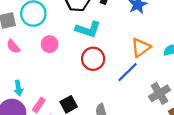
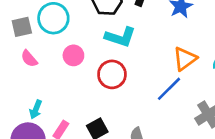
red circle: (93, 59) -> (112, 74), moved
cyan arrow: (18, 88) -> (36, 109), turned 32

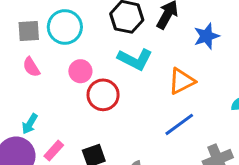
orange triangle: (185, 59) -> (182, 81), moved
red circle: (112, 74) -> (103, 95), moved

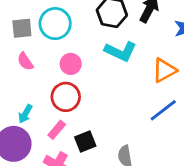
red circle: (103, 95) -> (66, 97), moved
pink rectangle: (54, 151) -> (57, 130), moved

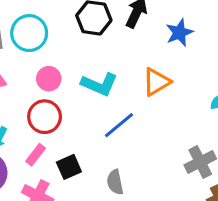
cyan L-shape: (121, 51) -> (99, 84), moved
blue line: (163, 110) -> (119, 125), moved

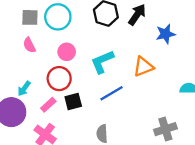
cyan L-shape: (99, 84) -> (102, 62), turned 125
black square: (69, 167) -> (73, 102), moved

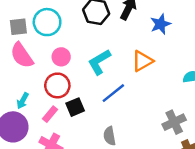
pink semicircle: (29, 45) -> (22, 55), size x1.6

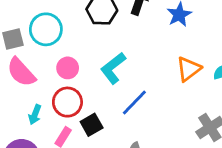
orange triangle: (142, 61) -> (189, 69), moved
cyan arrow: (23, 101) -> (35, 115), moved

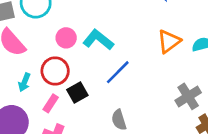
pink circle: (68, 68) -> (66, 38), moved
cyan L-shape: (113, 68) -> (98, 40), turned 76

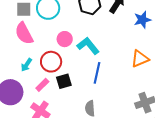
blue line: (118, 72) -> (97, 73), turned -45

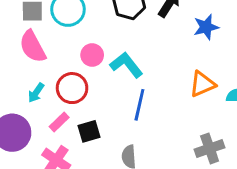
black square: (64, 81) -> (89, 131), moved

